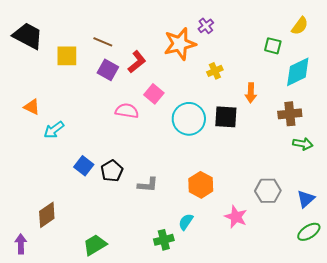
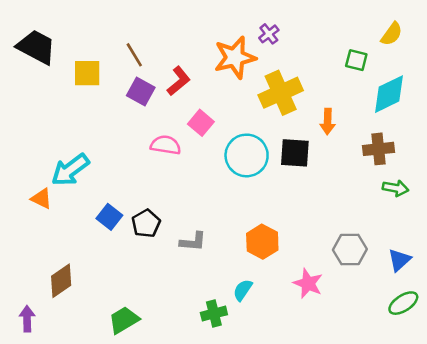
brown line: (103, 42) -> (134, 55), turned 36
yellow cross: (215, 71) -> (281, 93), size x2.0
orange triangle: (32, 107) -> (41, 199), moved
cyan arrow: (54, 130) -> (70, 170), size x1.4

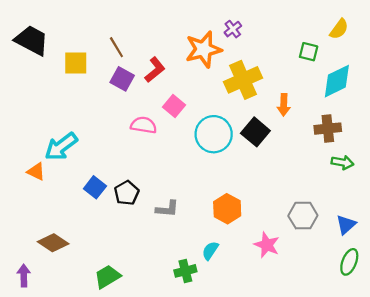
black square: (295, 153) -> (255, 132), turned 36
brown diamond: (61, 281) -> (53, 243), turned 68
green ellipse: (403, 303) -> (349, 262), turned -35

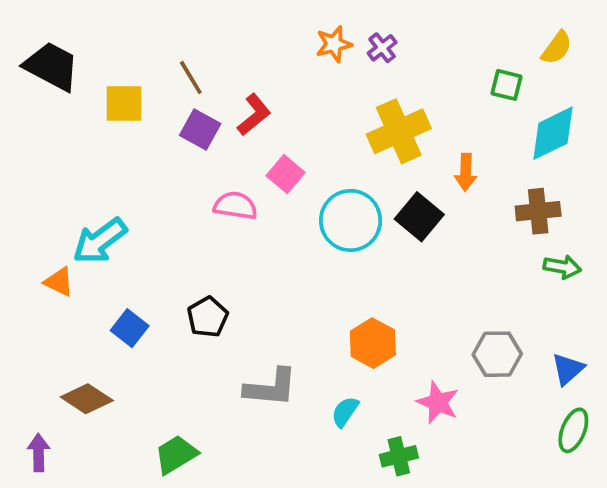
orange star: (203, 49) -> (334, 44), moved, size x0.6
blue square: (95, 187) -> (130, 328), moved
gray L-shape: (167, 209) -> (271, 388), moved, size x1.4
green cross: (185, 271) -> (399, 456), moved

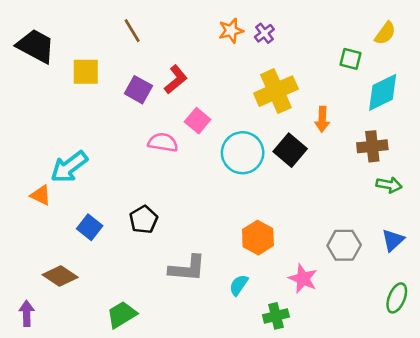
brown line: (191, 77) -> (132, 31), moved
blue triangle: (568, 369) -> (393, 240), moved

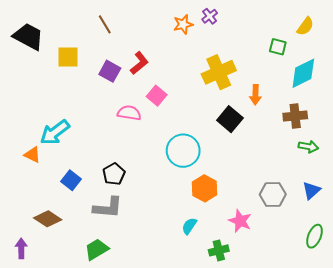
purple cross: (264, 33) -> (210, 16), moved
cyan circle: (243, 153) -> (183, 151), moved
gray L-shape: (187, 268) -> (108, 208), moved

